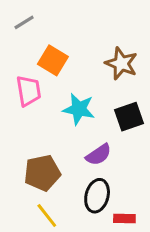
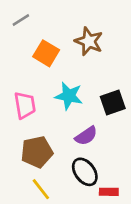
brown star: (121, 63) -> (89, 41), moved
pink trapezoid: (29, 91) -> (25, 105), moved
black ellipse: (97, 196) -> (85, 172), turned -52

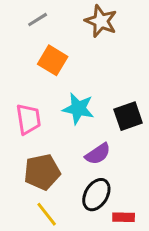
gray line: (21, 20) -> (38, 20), moved
brown star: (89, 41) -> (101, 21), moved
black ellipse: (85, 172) -> (96, 195), turned 68

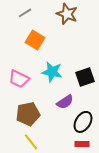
pink trapezoid: (28, 119) -> (19, 79), turned 125
black ellipse: (96, 195) -> (83, 122), moved

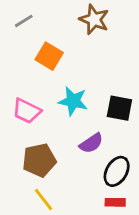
gray line: (25, 13) -> (24, 21), moved
black square: (85, 77) -> (119, 108), turned 30

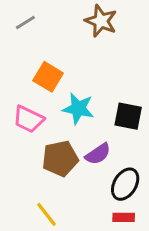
orange square: (49, 56) -> (48, 77), moved
brown pentagon: (39, 160) -> (60, 158), moved

